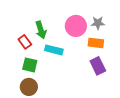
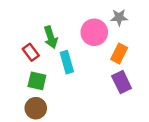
gray star: (98, 23) -> (119, 17), moved
orange rectangle: (96, 43) -> (119, 53), turned -70
cyan rectangle: (54, 50) -> (67, 62), turned 60

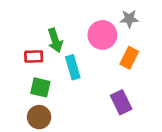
red rectangle: (31, 52) -> (34, 56), turned -56
purple rectangle: (122, 82) -> (121, 102), moved

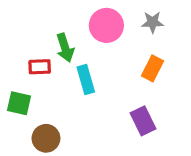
pink circle: (102, 35) -> (106, 25), moved
green square: (40, 87) -> (19, 103), moved

